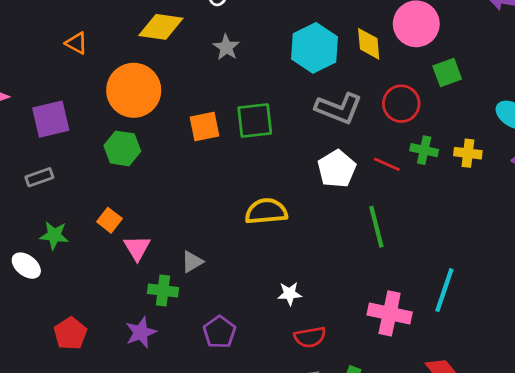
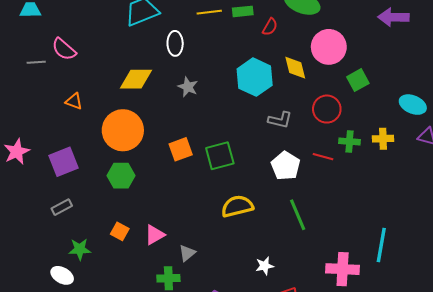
gray L-shape: (339, 108) -> (280, 120), size x0.7
green square: (255, 121) -> (220, 156), moved
green line: (376, 227) -> (298, 215), moved
pink triangle: (137, 248) -> (155, 235), moved, turned 40

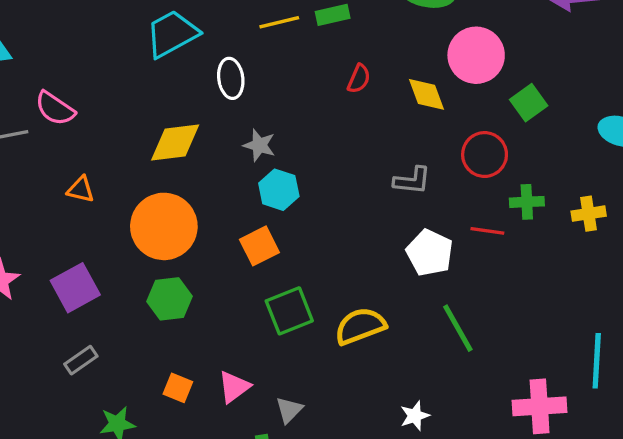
red semicircle: (270, 27) -> (359, 79), moved
cyan hexagon: (255, 77) -> (279, 190), moved, size x0.7
yellow cross: (383, 139) -> (589, 214), moved
green square: (220, 156) -> (289, 311), moved

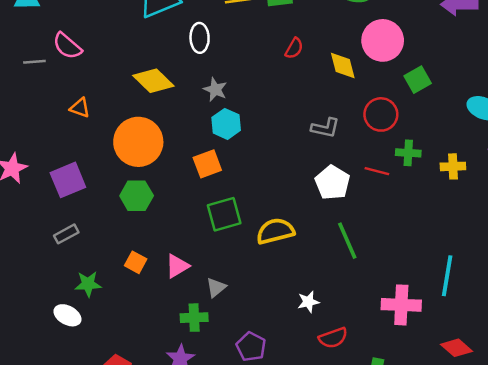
yellow diamond: (175, 143) -> (153, 81), turned 45

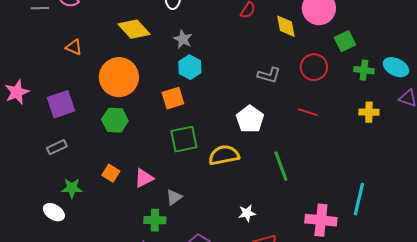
green cross: (408, 153) -> (364, 70), moved
white pentagon: (332, 183) -> (250, 119), moved

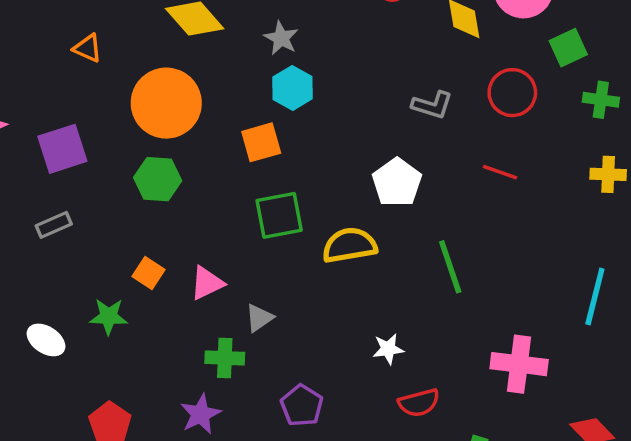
green star: (72, 188) -> (109, 316), moved
cyan line: (359, 199) -> (595, 296), moved

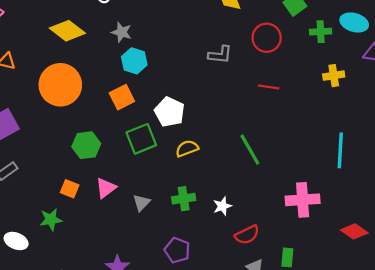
green hexagon: (158, 179) -> (86, 145), moved
white pentagon: (397, 182) -> (170, 112), moved
yellow semicircle: (349, 245) -> (187, 148), size x0.7
green cross: (225, 358) -> (184, 199), moved

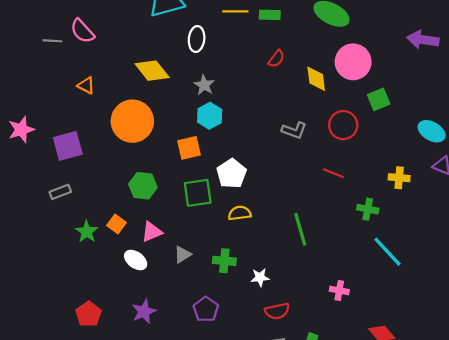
green cross: (321, 32) -> (368, 209), moved
cyan line: (340, 150) -> (387, 252), turned -60
pink cross: (303, 200) -> (339, 290), size x0.6
green star: (51, 220) -> (87, 232), moved, turned 30
white ellipse: (16, 241) -> (136, 260), moved

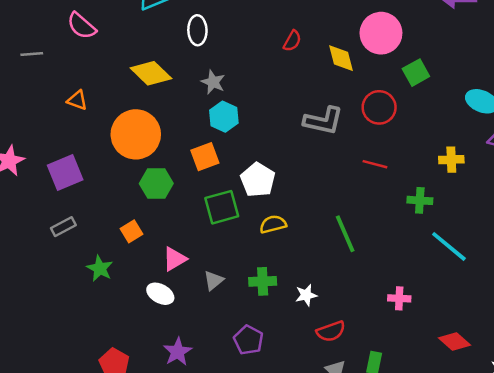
pink semicircle: (82, 31) -> (82, 26), moved
gray L-shape: (294, 130) -> (323, 121), size x1.4
green hexagon: (143, 186) -> (156, 183), moved
orange square: (116, 224) -> (131, 231), moved, turned 30

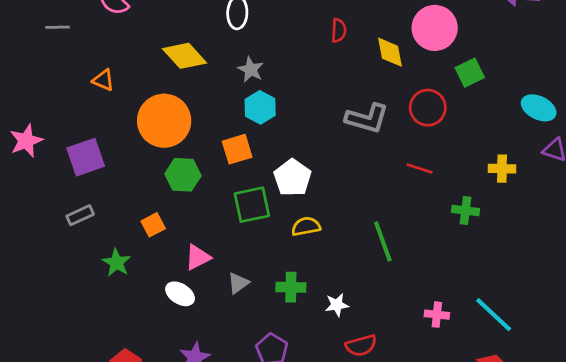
red semicircle: (292, 41) -> (339, 30), turned -30
cyan line: (449, 246) -> (494, 315), moved

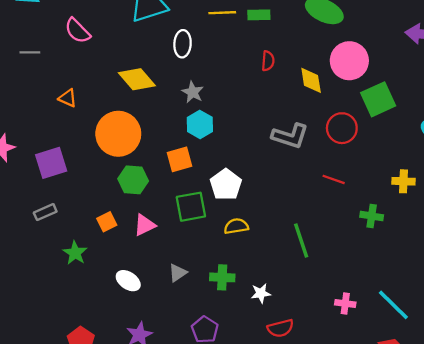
green square: (470, 73) -> (378, 99), size x1.4
pink triangle: (198, 257) -> (145, 225), moved

